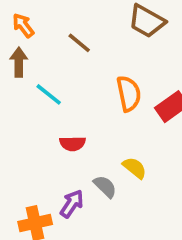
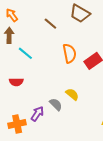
brown line: (79, 43) -> (50, 24), moved
red semicircle: (73, 144) -> (16, 82), moved

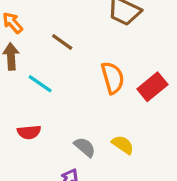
brown line: (50, 24) -> (62, 42), moved
gray semicircle: (56, 104) -> (85, 147), moved

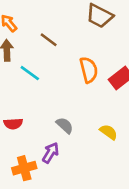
red semicircle: (29, 132) -> (13, 124), moved
yellow semicircle: (123, 145) -> (109, 132), moved

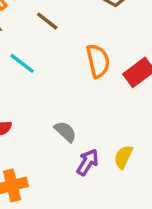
yellow semicircle: (109, 132) -> (123, 157), moved, turned -102
purple arrow: (51, 153) -> (88, 162), moved

